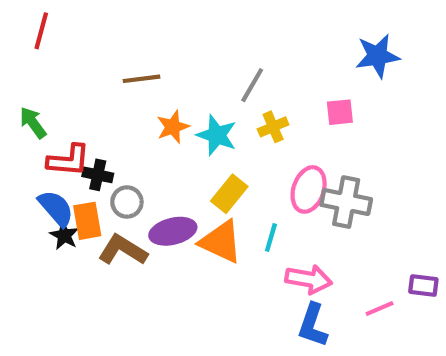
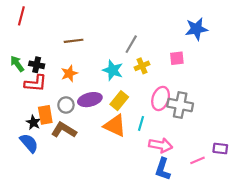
orange star: (173, 127) -> (69, 73), moved
black cross: (98, 175) -> (37, 65), moved
blue semicircle: (56, 208) -> (29, 143), moved
purple ellipse: (173, 231) -> (90, 100), moved

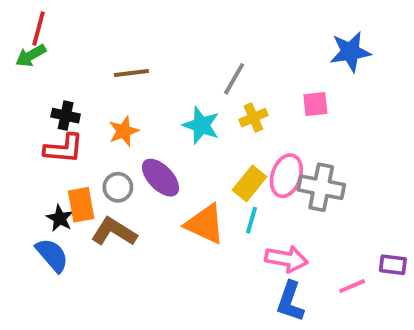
green arrow: (17, 64) -> (31, 56), moved, turned -84
purple ellipse: (90, 100) -> (160, 178), turned 60
yellow rectangle: (119, 101) -> (250, 183), moved

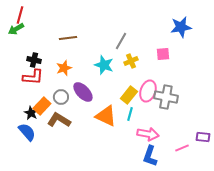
orange rectangle: (81, 205) -> (42, 106), turned 54

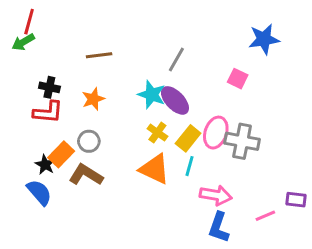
pink square: (163, 54) -> (238, 79), turned 32
yellow cross: (131, 61) -> (157, 133), moved, turned -32
purple ellipse: (83, 92) -> (175, 100), moved

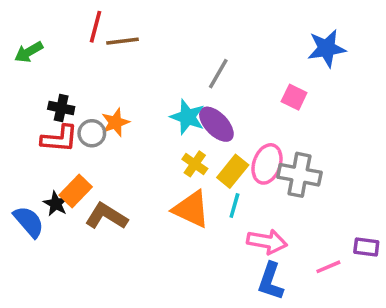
red line: (29, 22) -> (95, 27), moved
brown line: (99, 55) -> (123, 41), moved
gray circle: (89, 141) -> (92, 133), moved
blue semicircle: (39, 192) -> (29, 222), moved

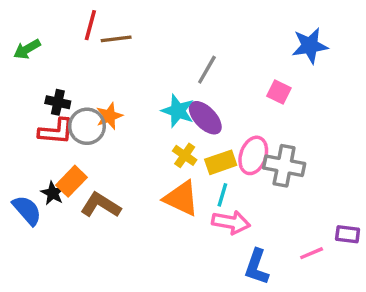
gray circle: (92, 133) -> (87, 126), size x1.4
yellow rectangle: (233, 171) -> (221, 162), turned 32
pink arrow: (267, 242) -> (231, 222), moved

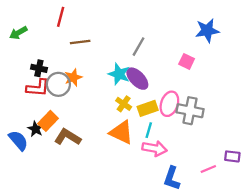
brown line: (116, 39) -> (80, 42), moved

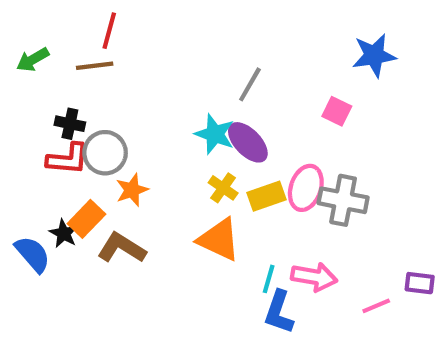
brown line: (80, 42) -> (95, 66), moved
orange star: (73, 77) -> (132, 190), moved
cyan line: (149, 130) -> (269, 279), moved
pink arrow: (155, 148) -> (314, 277), moved
blue L-shape: (172, 178) -> (279, 312), moved

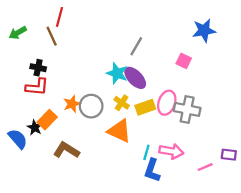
brown line: (95, 66) -> (52, 36), turned 72
gray circle: (105, 153) -> (91, 106), moved
brown L-shape: (122, 248) -> (66, 150), moved

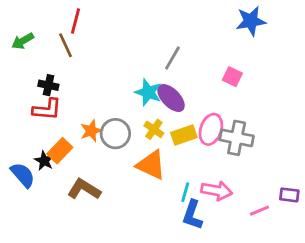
blue star: (204, 30) -> (251, 21), moved

